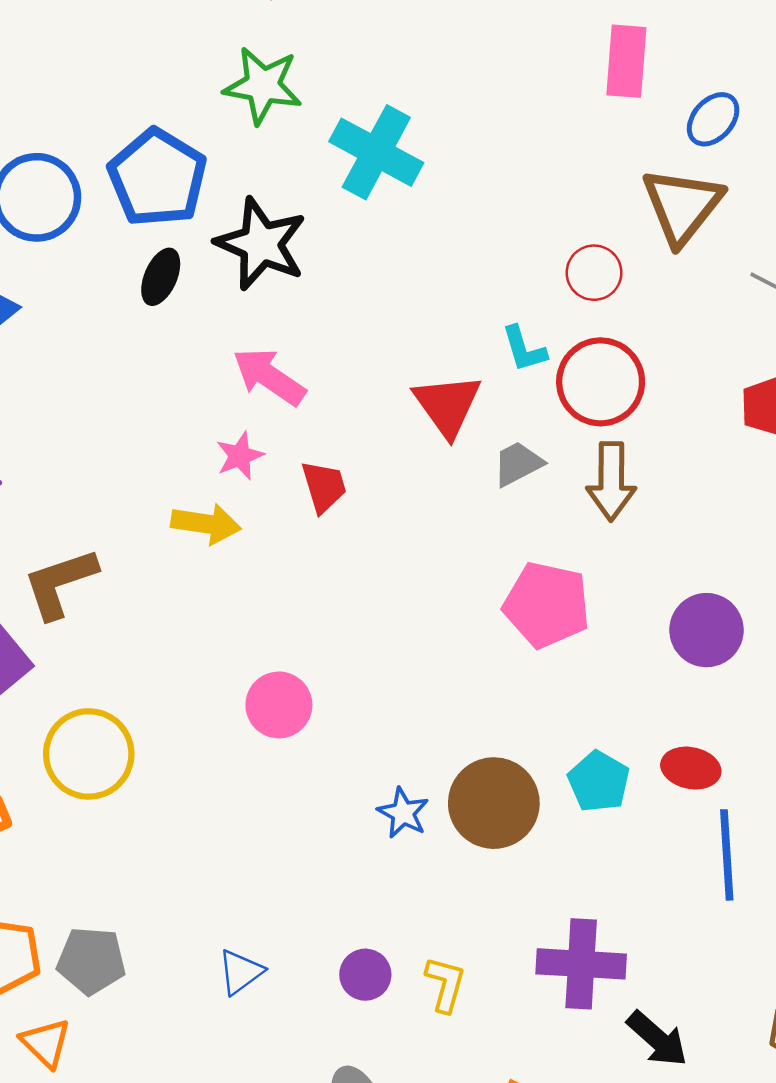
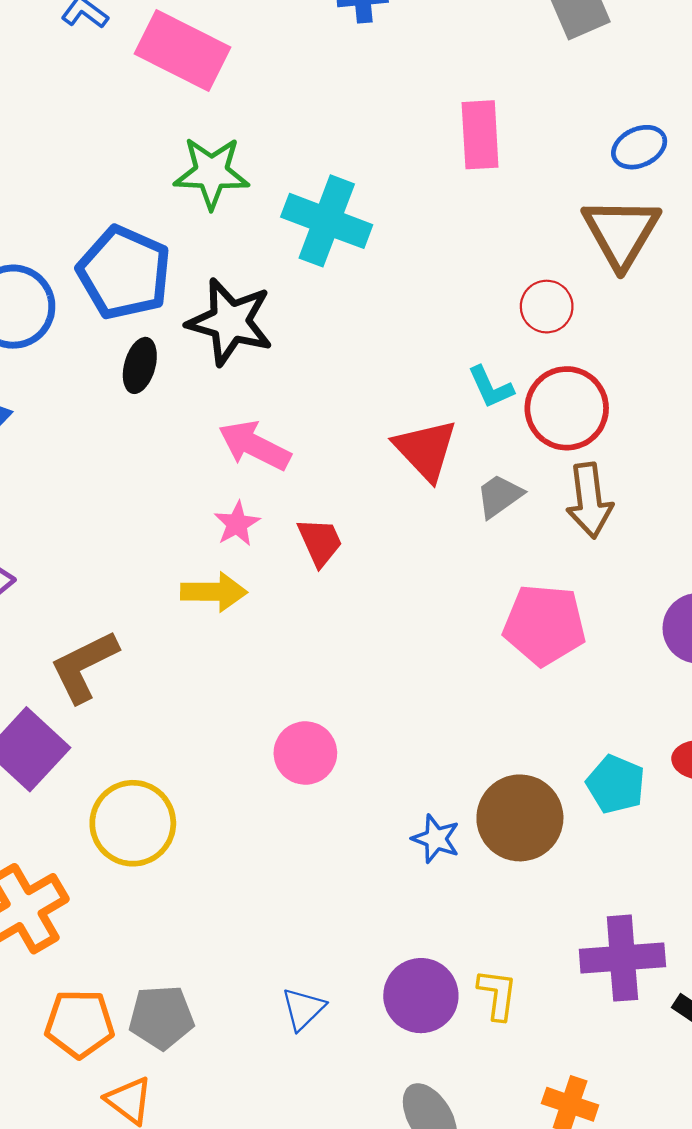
pink rectangle: (626, 61) -> (480, 135), moved
blue ellipse: (713, 119) -> (639, 147), turned 32
purple circle: (365, 975) -> (421, 996), size x1.5

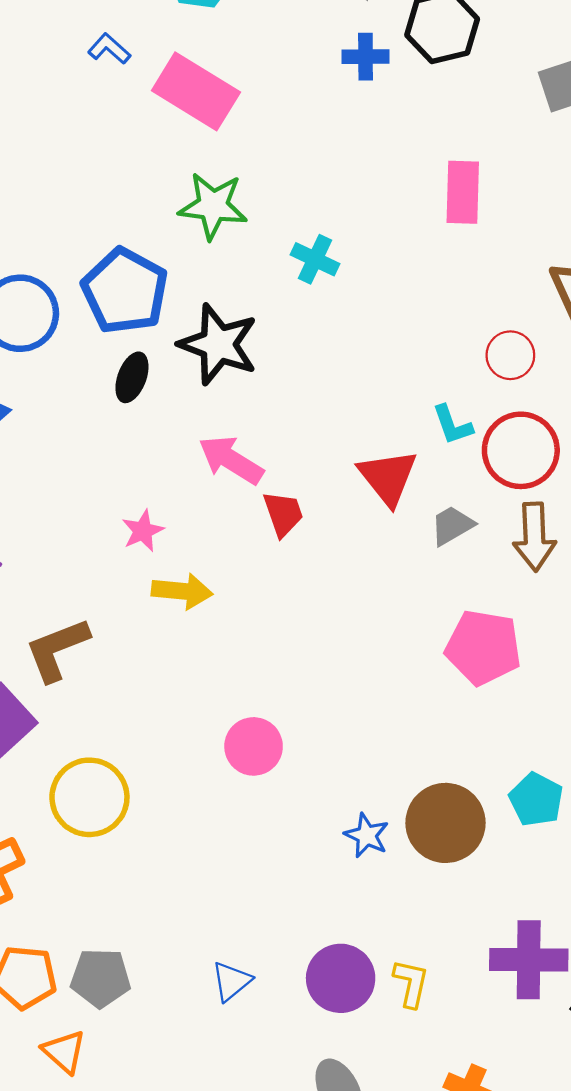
cyan cross: (327, 221) -> (315, 259), size x0.6
pink star: (237, 524) -> (143, 531), moved
red trapezoid: (320, 542) -> (283, 514), moved

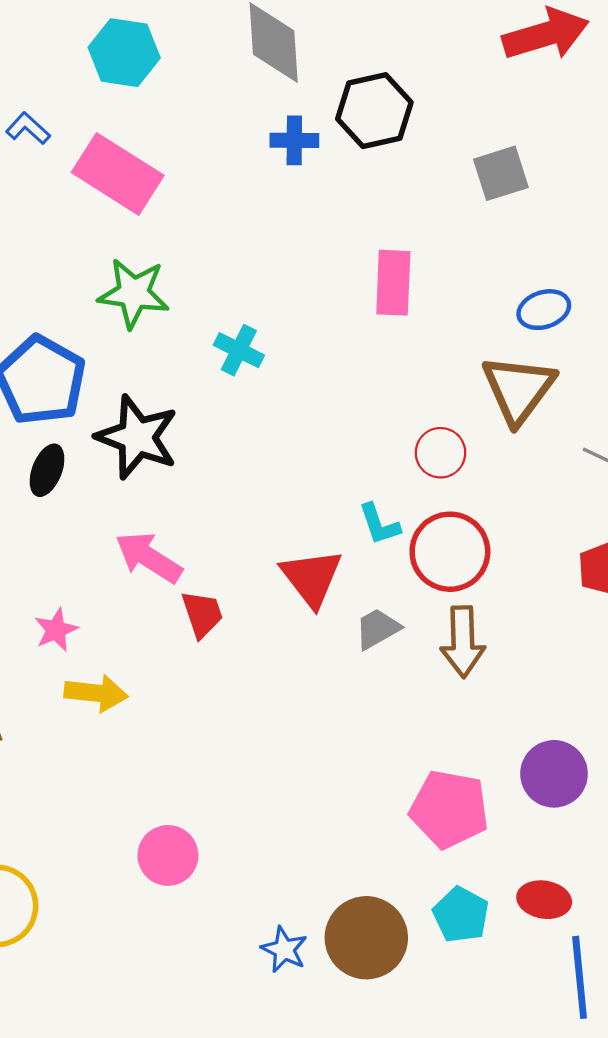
pink pentagon: (483, 647) -> (449, 809), moved

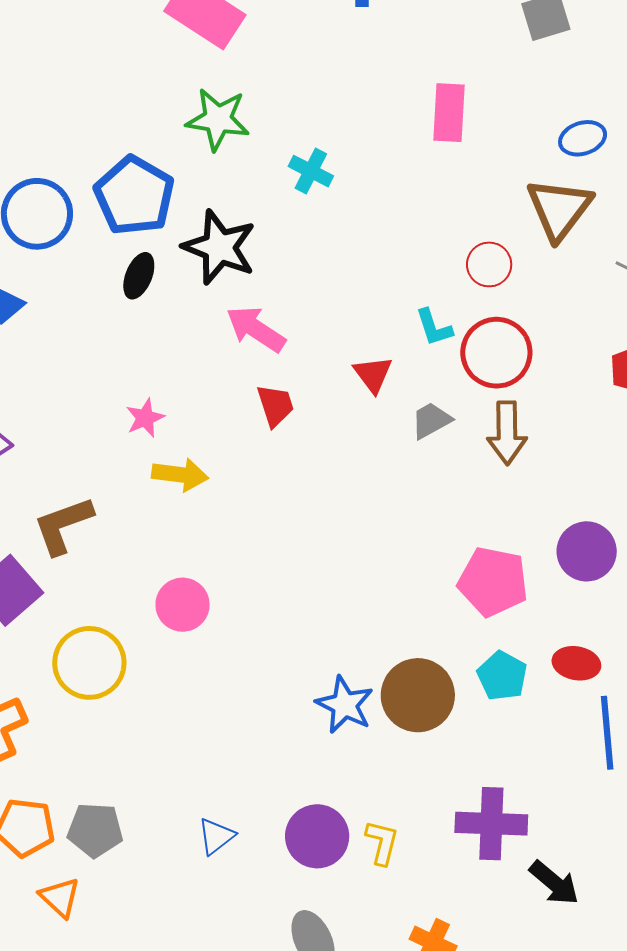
pink arrow: (149, 557) -> (256, 329), moved
red triangle: (312, 578) -> (373, 374), size x0.7
pink circle: (168, 855) -> (183, 605), moved
blue star: (284, 950) -> (345, 705), size x1.4

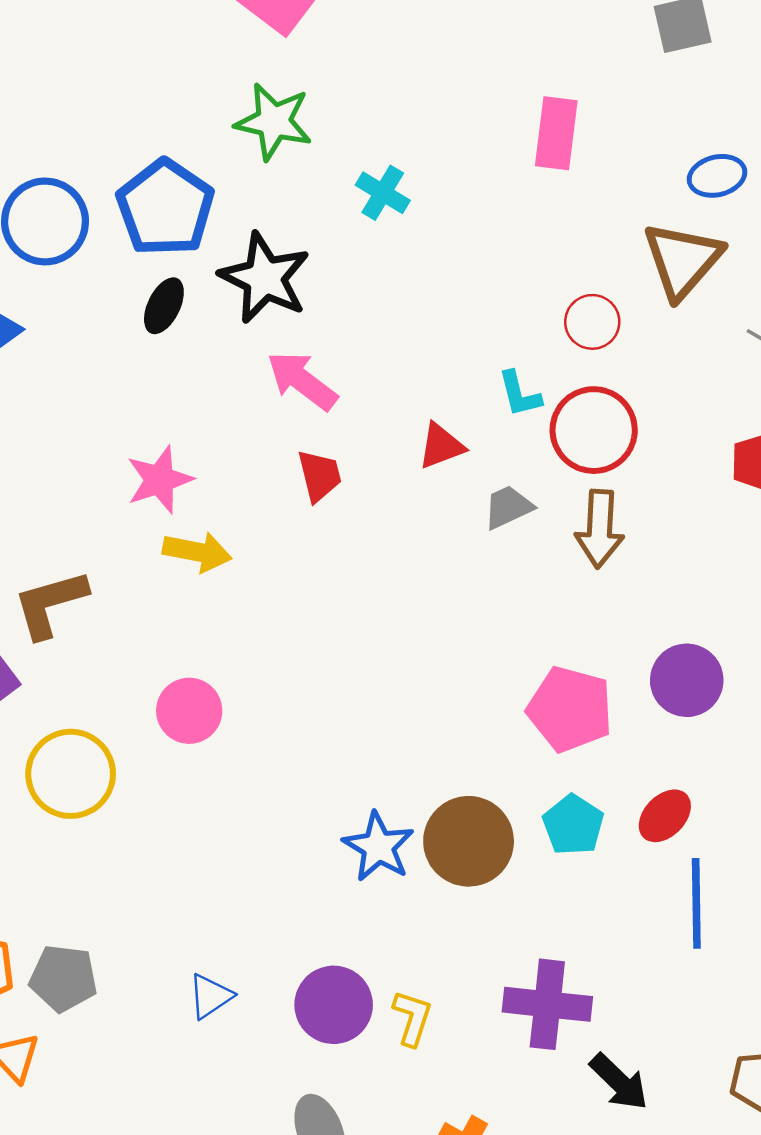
red triangle: (373, 374) -> (441, 446), turned 42
pink star: (145, 418) -> (159, 480), size x1.4
red ellipse: (576, 663) -> (665, 816), turned -60

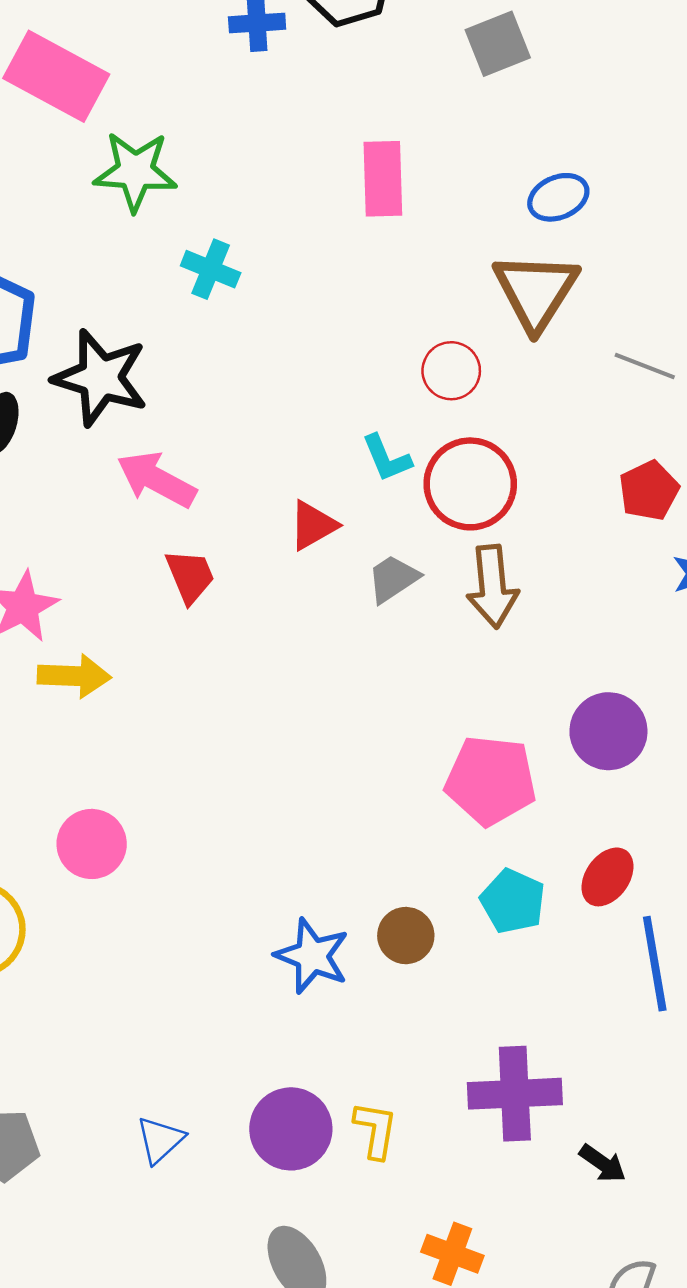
green star: (274, 122) -> (135, 171), moved
brown circle: (469, 841) -> (406, 936), size x0.6
black arrow: (619, 1082) -> (603, 1163), size x0.7

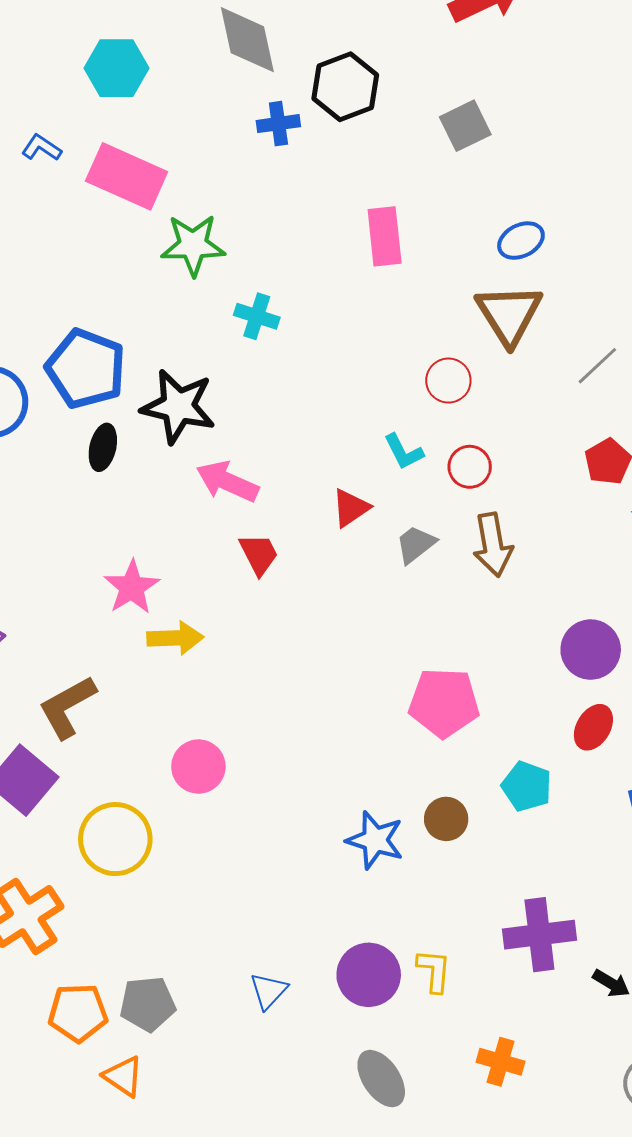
gray line: (645, 366) -> (597, 366), turned -60
red circle: (470, 484) -> (470, 467), size x0.6
pink pentagon: (491, 780) -> (444, 703), moved
red ellipse: (608, 877) -> (593, 727), moved

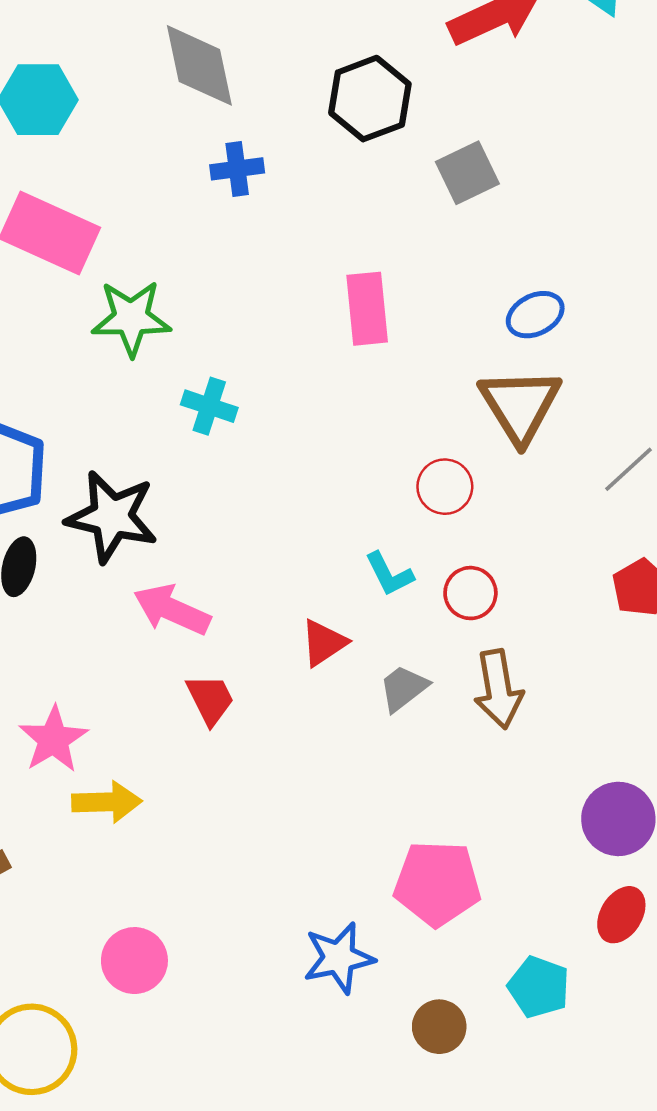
black hexagon: (345, 87) -> (370, 99), moved
blue star: (375, 840) -> (339, 958), moved, turned -30

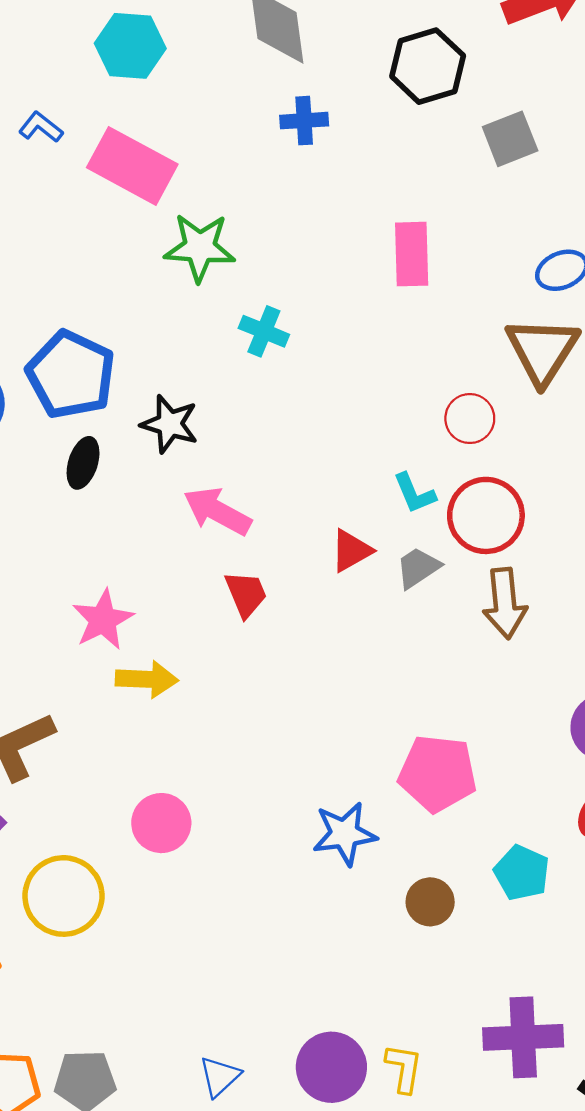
black star: (112, 517) -> (170, 424), size x0.7
red circle: (470, 593) -> (486, 515), size x1.6
gray trapezoid: (403, 688) -> (418, 568), moved

